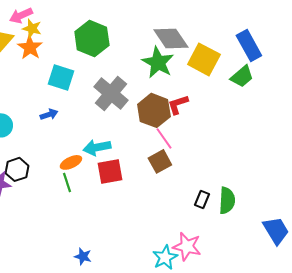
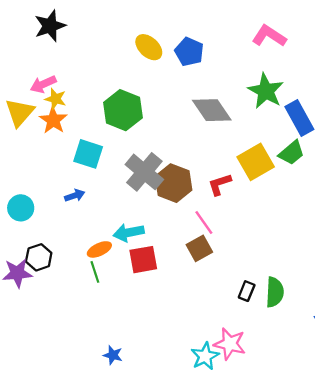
yellow square: (204, 59) -> (256, 162), moved, turned 32
green star: (158, 62) -> (266, 91), moved
brown hexagon: (154, 110) -> (174, 183), moved

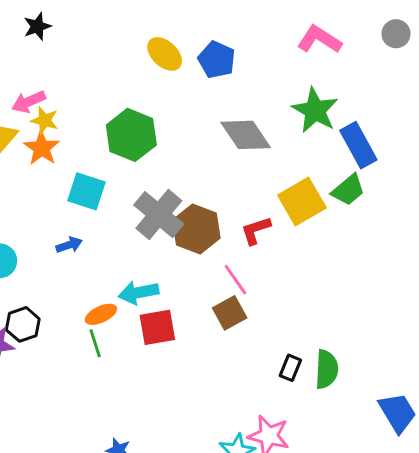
black star: (50, 26) -> (37, 26), size x0.7

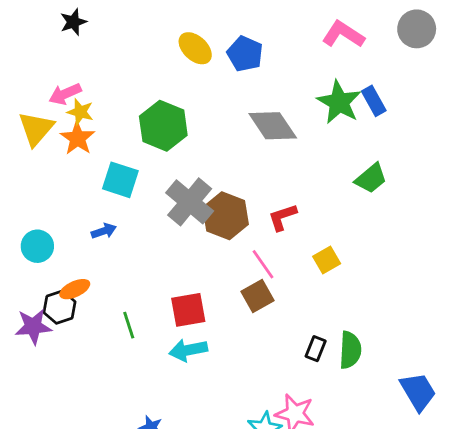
gray circle: (396, 34) -> (417, 29), size x1.4
blue rectangle: (358, 145) -> (374, 101), moved, size x0.7
yellow square: (302, 201) -> (327, 260), moved, size x0.6
cyan arrow: (139, 293) -> (188, 350), moved
orange ellipse: (101, 314) -> (75, 289), moved

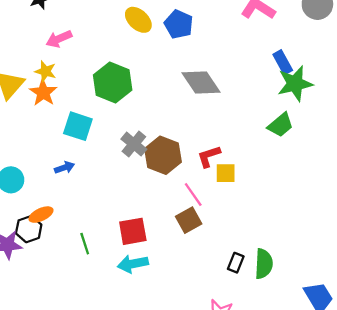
pink arrow: (65, 94) -> (59, 39), moved
green star: (339, 102) -> (295, 84), moved, turned 30
gray cross: (190, 202) -> (134, 144), size x0.7
yellow square: (327, 260) -> (226, 173), moved, turned 30

